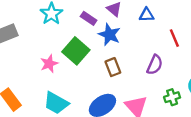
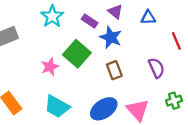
purple semicircle: (155, 65) -> (156, 68), turned -48

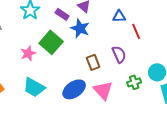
blue triangle: (148, 17) -> (119, 16), moved
brown rectangle: (114, 70) -> (93, 62), moved

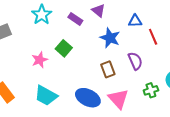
blue star: (80, 28) -> (110, 38), moved
green square: (51, 42) -> (64, 48), size x0.7
blue ellipse: (74, 89) -> (88, 98), turned 60

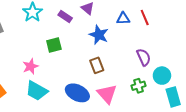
red line: (153, 37) -> (145, 17), moved
green square: (64, 48) -> (54, 45), turned 35
pink star: (40, 60) -> (30, 66), moved
purple semicircle: (135, 61) -> (144, 57), moved

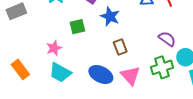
blue star: (99, 35) -> (110, 16), moved
purple semicircle: (144, 57) -> (167, 39), turned -30
green cross: (139, 86) -> (162, 67), size x1.5

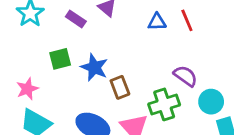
blue star: (110, 16) -> (94, 67), moved
green cross: (162, 67) -> (164, 104), moved

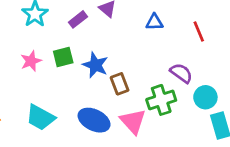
purple rectangle: (76, 19) -> (78, 19), turned -72
red line: (187, 20) -> (199, 31), moved
pink star: (27, 89) -> (31, 61), moved

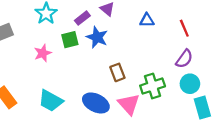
green square: (63, 57) -> (70, 40), moved
blue star: (95, 65) -> (97, 37), moved
purple semicircle: (181, 73) -> (184, 59), moved, turned 90

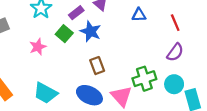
green square: (70, 40) -> (64, 34), turned -35
brown rectangle: (117, 72) -> (97, 66), moved
cyan circle: (190, 84) -> (174, 84), moved

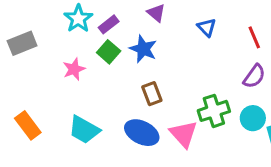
purple rectangle: (76, 13) -> (109, 24), moved
blue triangle: (139, 15) -> (207, 27), turned 48

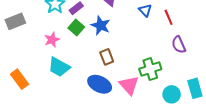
red line: (254, 37) -> (169, 17), moved
purple semicircle: (254, 76) -> (179, 45), turned 120
cyan circle: (253, 118) -> (172, 94), moved
cyan trapezoid: (84, 130) -> (59, 67), moved

